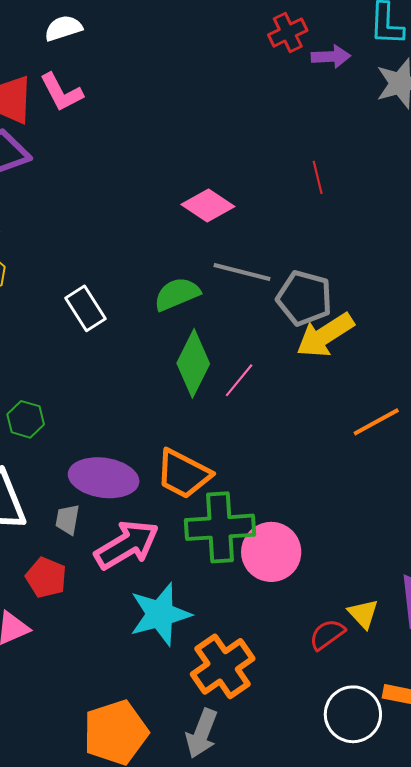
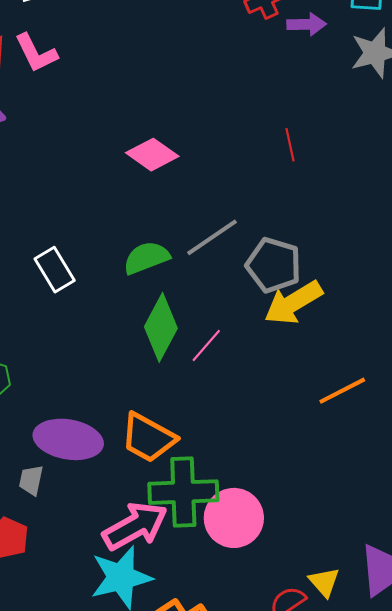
pink diamond: (208, 206) -> (152, 155), moved
gray line: (242, 272) -> (212, 237), turned -50
pink arrow: (127, 545) -> (135, 526), moved

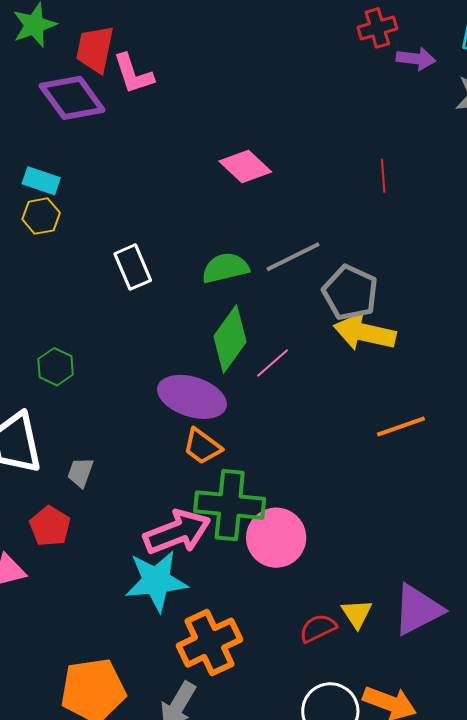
pink L-shape: (36, 53) -> (133, 74), moved
yellow arrow: (293, 303) -> (365, 333), turned 36
orange trapezoid: (148, 438) -> (202, 446), size x0.7
purple ellipse: (68, 439) -> (192, 397), moved

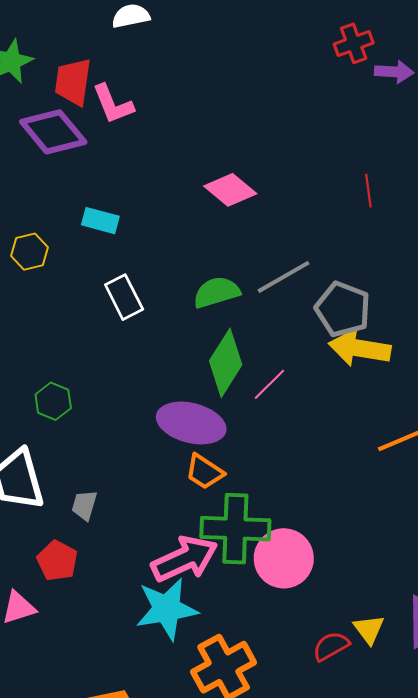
cyan rectangle: (41, 181) -> (100, 221), moved

